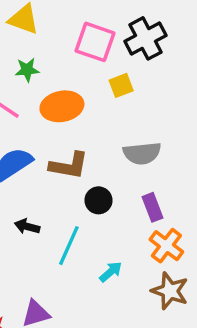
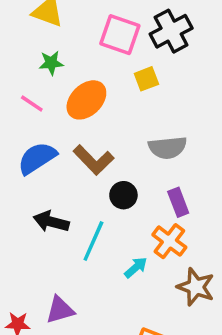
orange ellipse: (62, 106) -> (86, 100), turned -33
brown L-shape: (69, 166) -> (93, 160), turned 36
black arrow: (27, 226) -> (51, 222), size x1.4
orange cross: (166, 246) -> (169, 241), moved

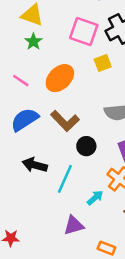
green star: (51, 63) -> (33, 42), moved, turned -30
purple triangle: (60, 310) -> (74, 225), moved

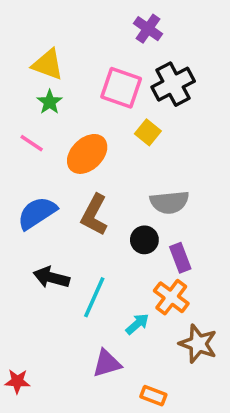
yellow square: (103, 63) -> (148, 132), turned -30
pink line: (21, 81) -> (32, 143), moved
brown L-shape: (65, 121) -> (94, 215), turned 72
black circle: (86, 146) -> (144, 240), moved

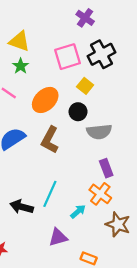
pink square: (121, 88) -> (67, 57), turned -36
black circle: (144, 240) -> (78, 112), moved
black arrow: (51, 277) -> (22, 207), moved

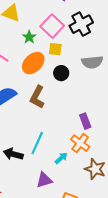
pink square: (67, 57) -> (52, 26), turned -30
green star: (21, 66) -> (29, 37), moved
yellow square: (85, 86) -> (55, 49), moved, turned -32
gray semicircle: (99, 132) -> (92, 62), moved

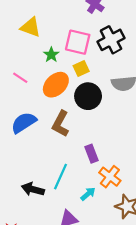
pink square: (52, 26) -> (78, 42), turned -30
yellow square: (55, 49) -> (81, 69), turned -32
black circle: (61, 73) -> (88, 96), size x1.5
purple rectangle: (85, 121) -> (91, 154), moved

